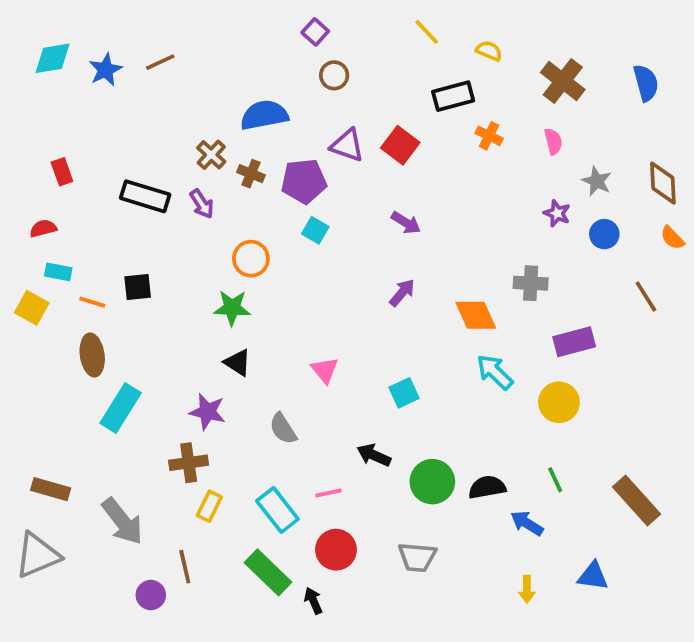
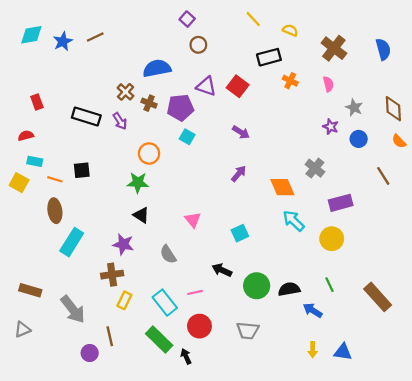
gray cross: (531, 283) -> (315, 168), turned 36
gray triangle: (37, 555) -> (22, 329), size x0.6
blue triangle: (593, 576) -> (343, 352), moved

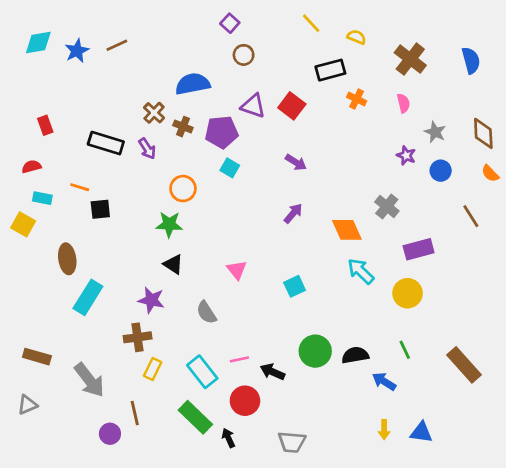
orange line: (55, 179) -> (80, 187), moved
black arrow: (222, 270) -> (273, 372), moved
gray trapezoid: (248, 331) -> (292, 442), moved

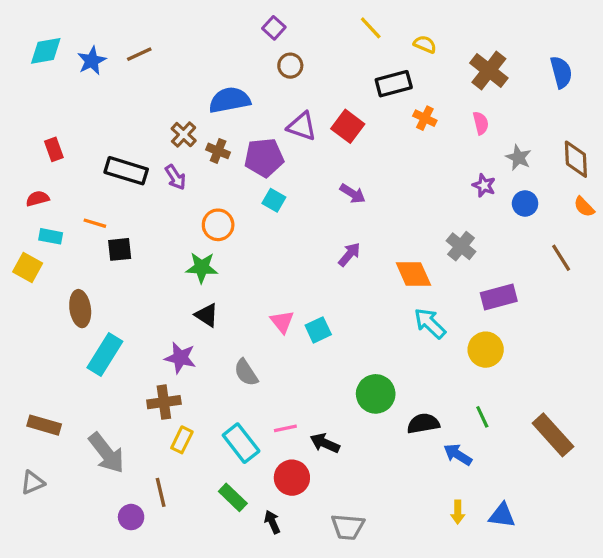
cyan square: (295, 286) -> (318, 330), moved
green circle: (315, 351) -> (376, 394), moved
green rectangle: (195, 417) -> (233, 497), size x0.7

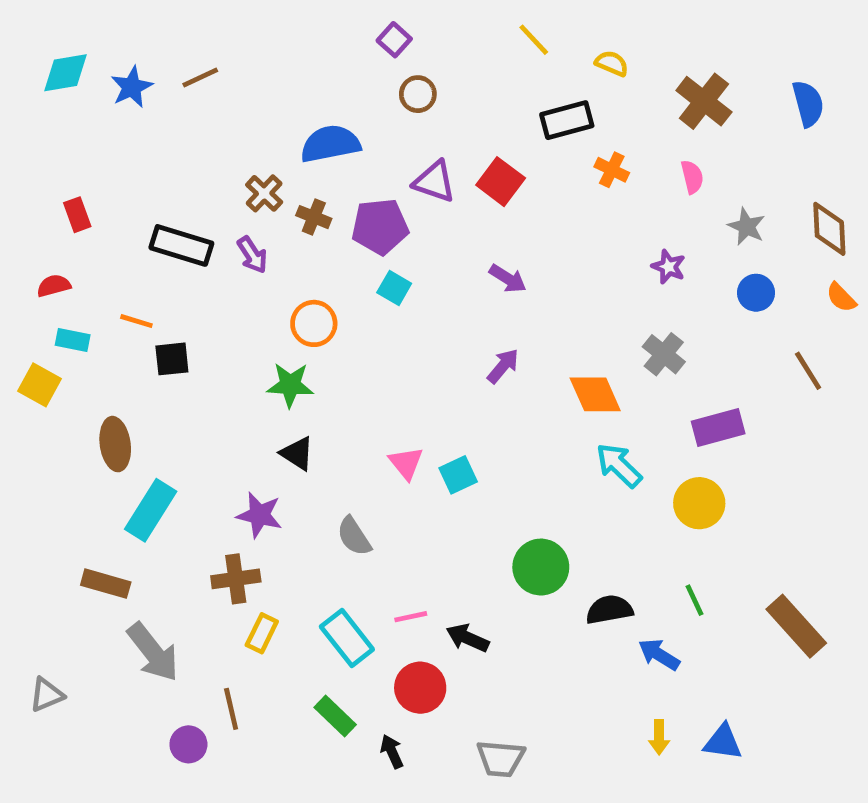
purple star: (484, 185) -> (669, 267), moved
brown rectangle: (44, 425) -> (106, 584), moved

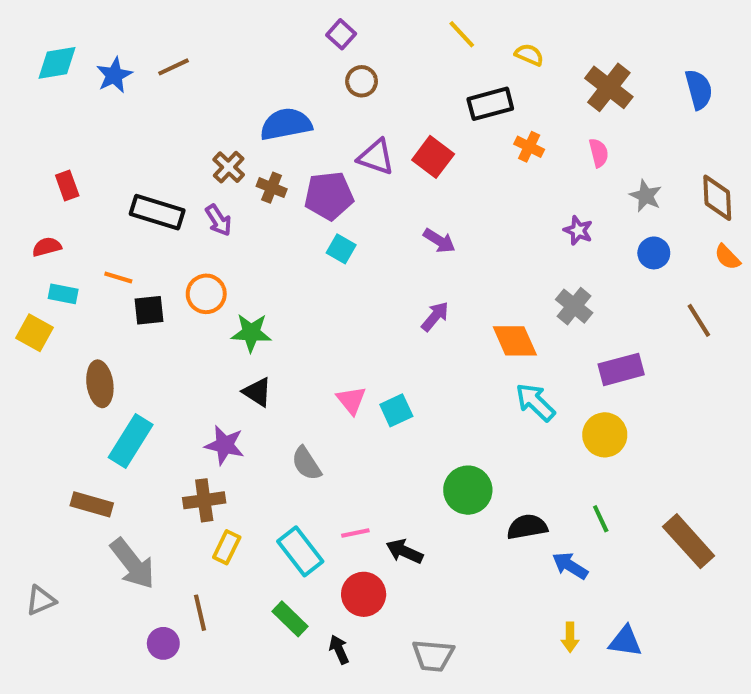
orange circle: (314, 323) -> (206, 294), moved

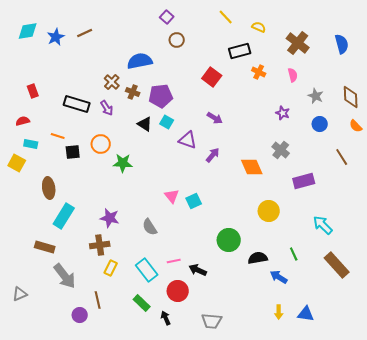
purple triangle: (376, 157) -> (188, 140), moved
black triangle: (257, 392) -> (145, 124), moved
cyan arrow: (535, 402) -> (323, 225), moved
yellow circle: (605, 435) -> (269, 211), moved

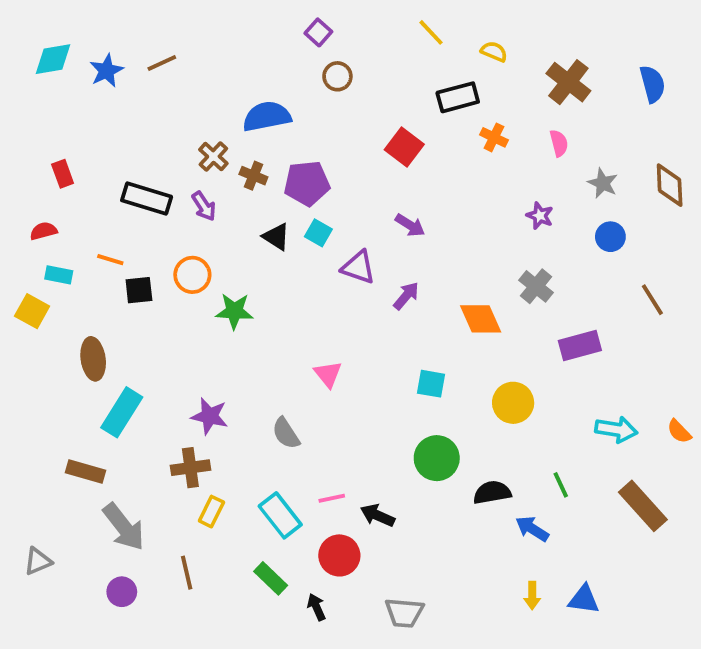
orange semicircle: (356, 126) -> (679, 431), moved
cyan square: (194, 201) -> (431, 384), moved, turned 35
cyan arrow: (323, 225) -> (616, 429), turned 145
purple circle: (80, 315) -> (122, 592), moved

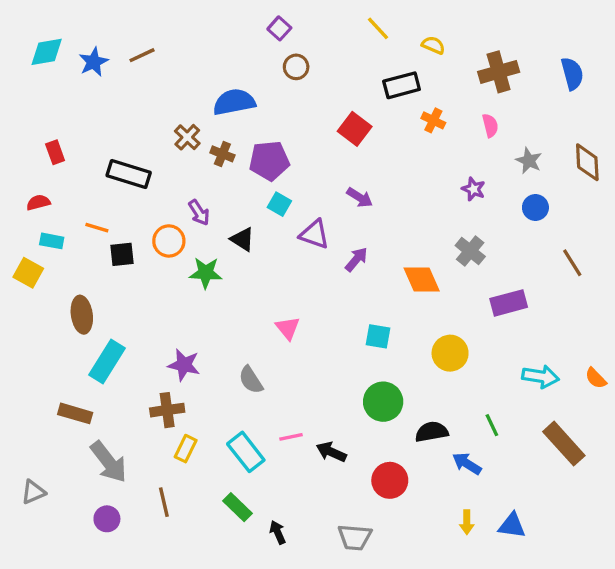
brown cross: (568, 82) -> (499, 72), turned 36
purple arrow: (204, 206) -> (199, 213), moved
black triangle: (276, 237) -> (243, 239), moved
red circle: (339, 555) -> (390, 480), moved

